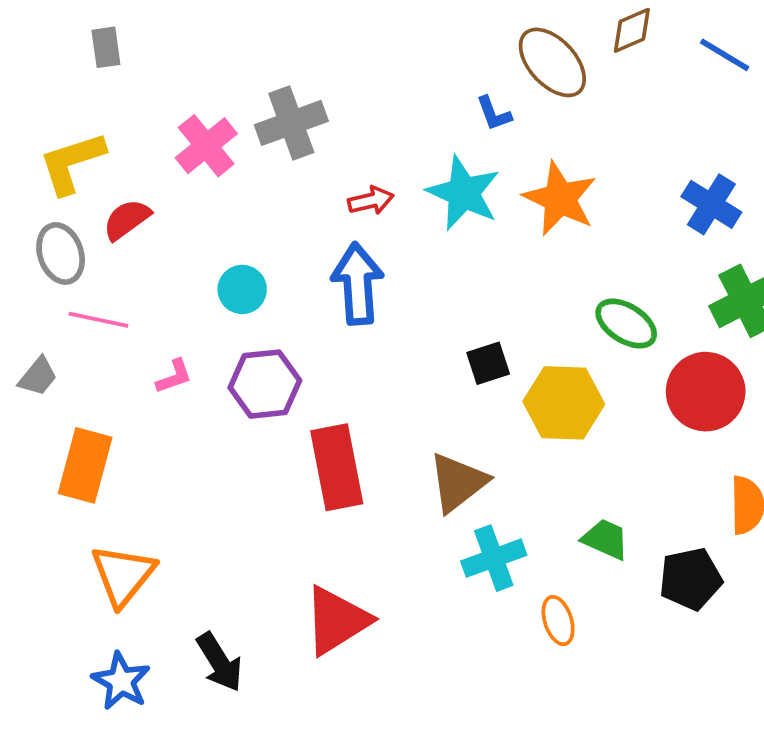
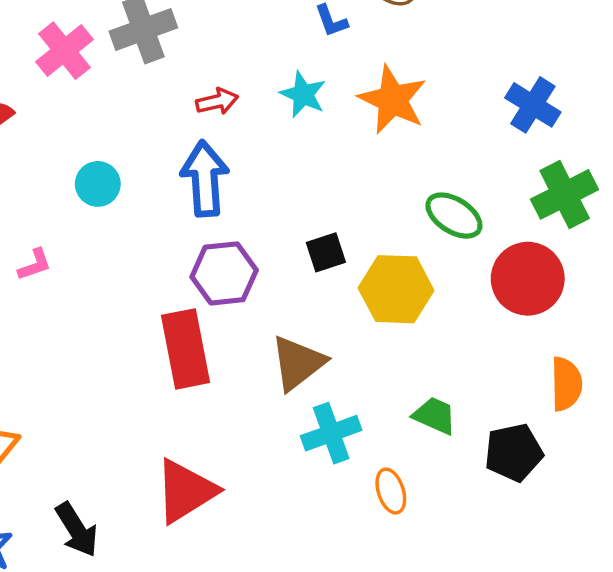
cyan star: (463, 193) -> (303, 94), size x0.7
purple hexagon: (265, 384) -> (224, 273), moved

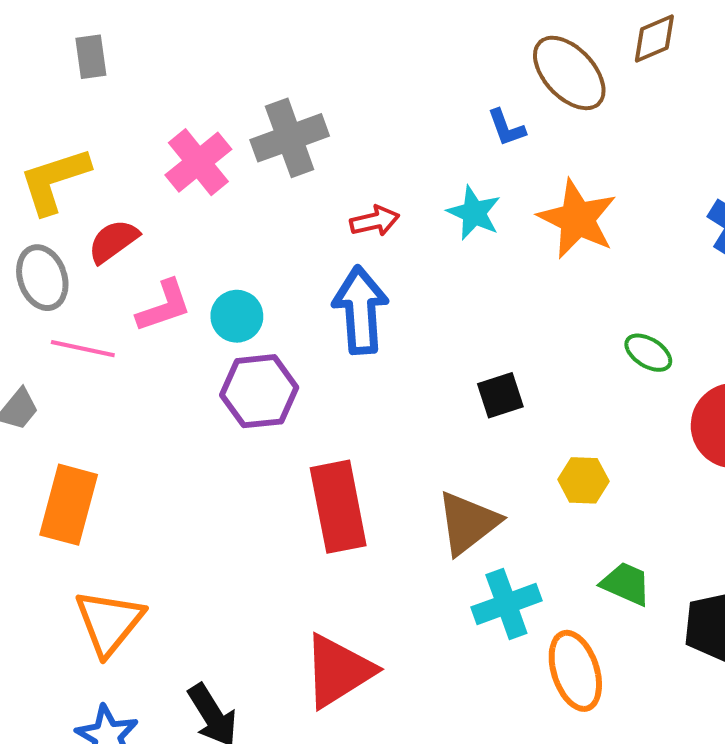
green ellipse: (454, 216) -> (648, 353), size x0.7
pink L-shape: (35, 265) -> (164, 306), moved, size x1.4
purple hexagon: (224, 273) -> (259, 391), moved
yellow hexagon: (396, 289) -> (583, 480), moved, size x0.6
orange ellipse: (391, 491) -> (575, 671), size x1.5

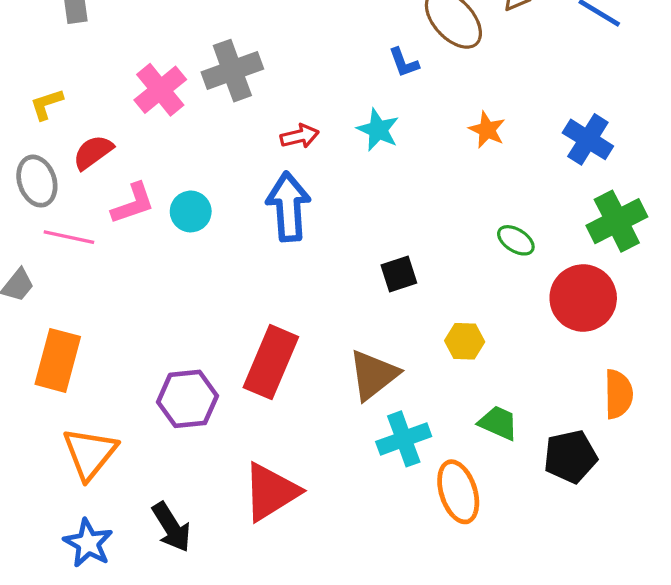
yellow L-shape: (54, 180) -> (47, 104), size x0.6
orange star: (577, 219) -> (487, 130), moved, size x0.6
purple hexagon: (259, 391) -> (187, 399), moved
red rectangle: (338, 507) -> (271, 362), turned 34

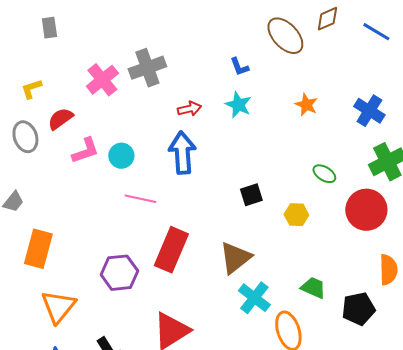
blue L-shape: (404, 63) -> (239, 67), moved
pink line: (69, 237) -> (140, 199), moved
yellow hexagon: (465, 341) -> (296, 215), moved
cyan cross: (404, 439) -> (254, 298), turned -32

